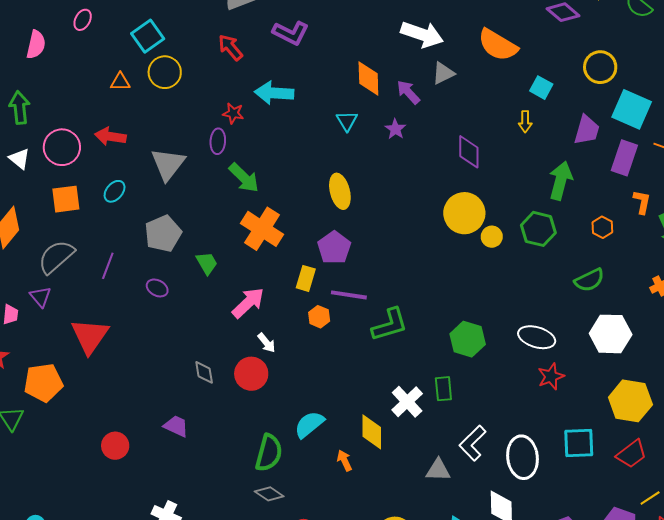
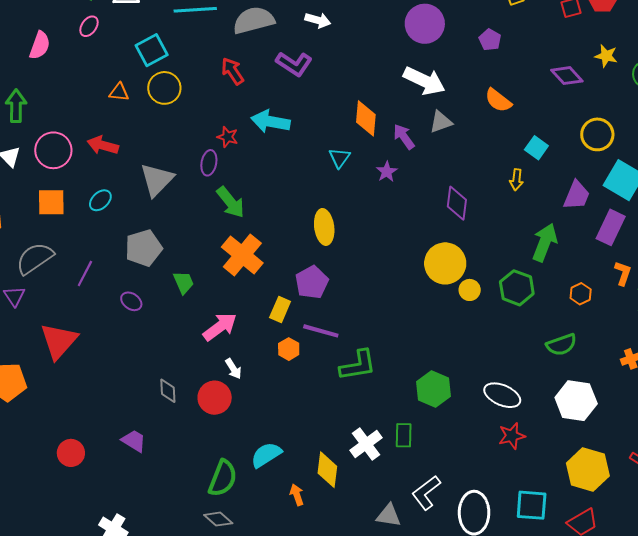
orange semicircle: (498, 45) -> (498, 100), size x0.7

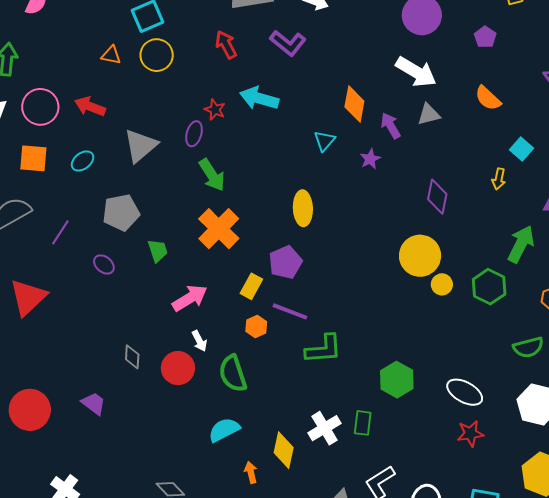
red circle: (71, 453) -> (30, 410), size x1.5
green semicircle: (223, 478) -> (233, 373), moved, turned 135

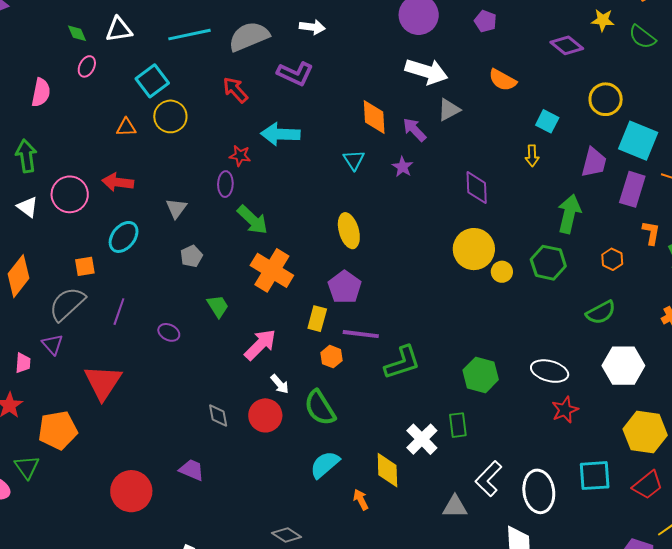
gray triangle: (141, 146) -> (176, 208), size x0.6
orange square: (33, 158) -> (85, 266), moved, size x0.7
cyan ellipse: (83, 161) -> (124, 237), size x1.4
gray pentagon: (121, 212) -> (191, 256), moved, size x0.6

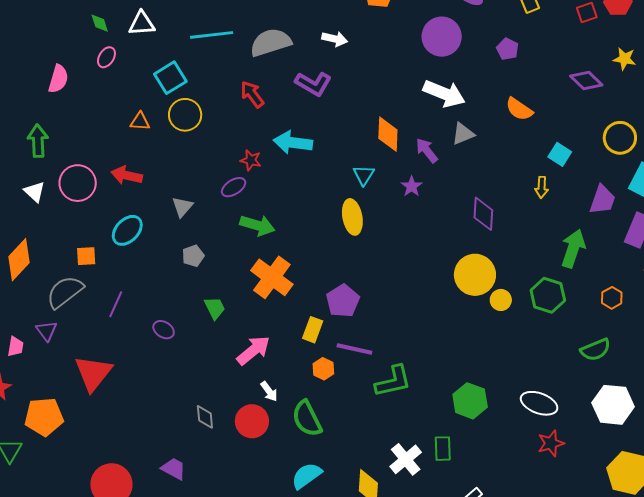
purple ellipse: (225, 184) -> (234, 187), turned 50
green arrow: (253, 220) -> (257, 225), turned -32
yellow ellipse: (349, 231) -> (352, 217), moved

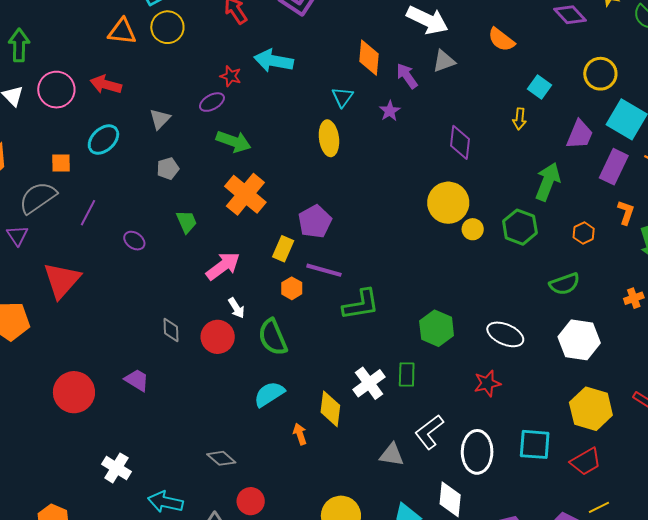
orange triangle: (140, 121) -> (122, 31), size x1.4
red star: (551, 443) -> (487, 383), moved

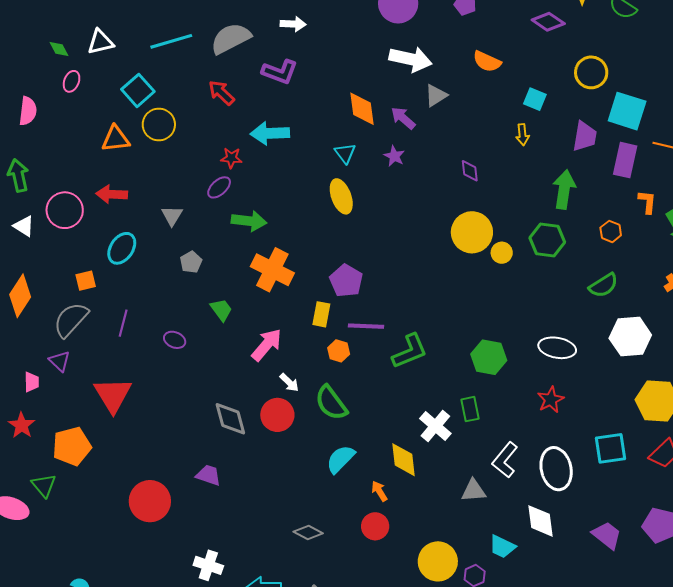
purple diamond: (460, 142) -> (470, 171), size x0.7
gray diamond: (171, 330) -> (230, 419), size x1.5
red circle: (251, 501) -> (375, 526), moved

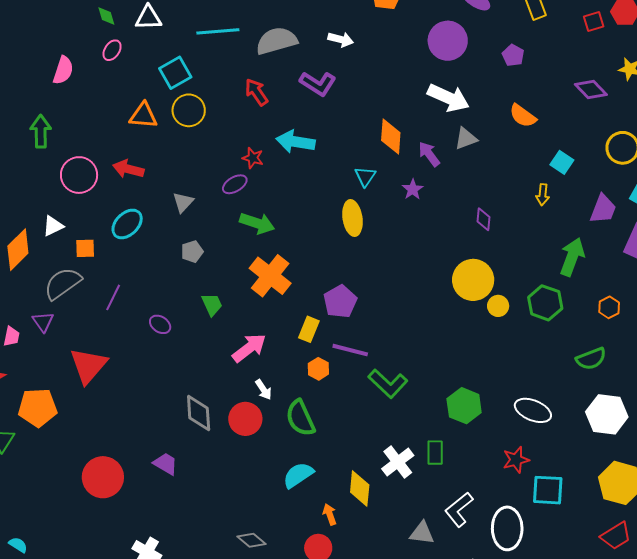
white triangle: (24, 226) -> (53, 226), moved, turned 50
green L-shape: (410, 351) -> (388, 384), turned 54
cyan square: (610, 448) -> (548, 490), moved

